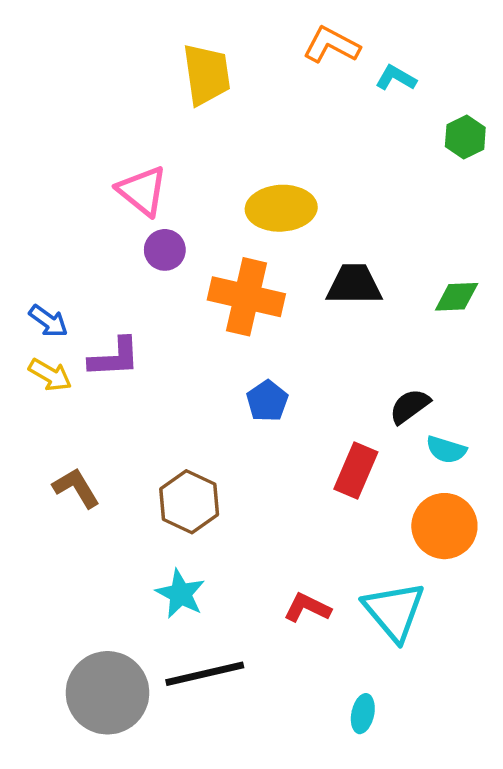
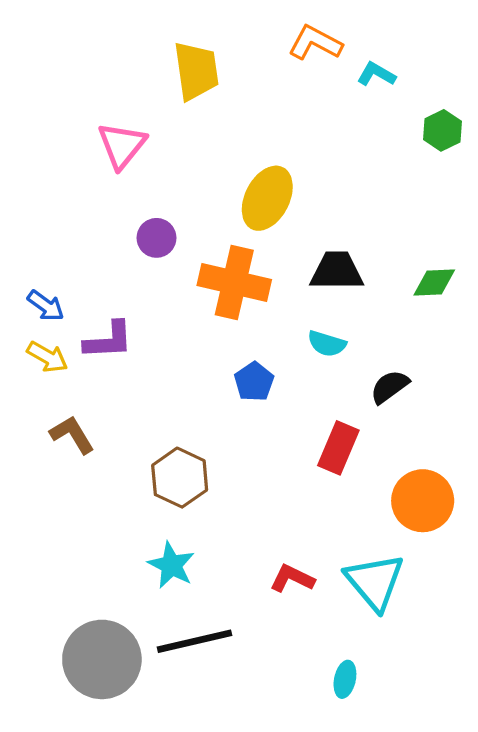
pink triangle: (142, 191) -> (122, 145), moved, turned 30
yellow ellipse: (281, 208) -> (267, 198), turned -60
cyan semicircle: (446, 450) -> (327, 344), moved
brown L-shape: (76, 488) -> (72, 435), moved

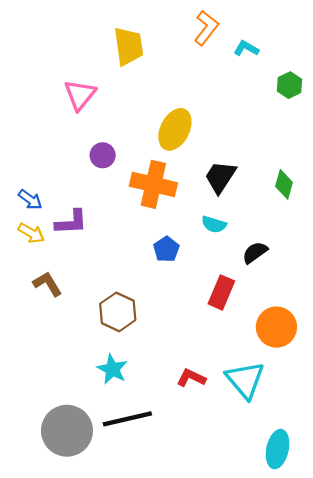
orange L-shape: (315, 43) -> (206, 28), turned 100
black trapezoid: (337, 271) -> (220, 177), turned -57
green diamond: (434, 283) -> (284, 184), turned -72
cyan ellipse: (345, 679) -> (278, 449), moved, size x1.6

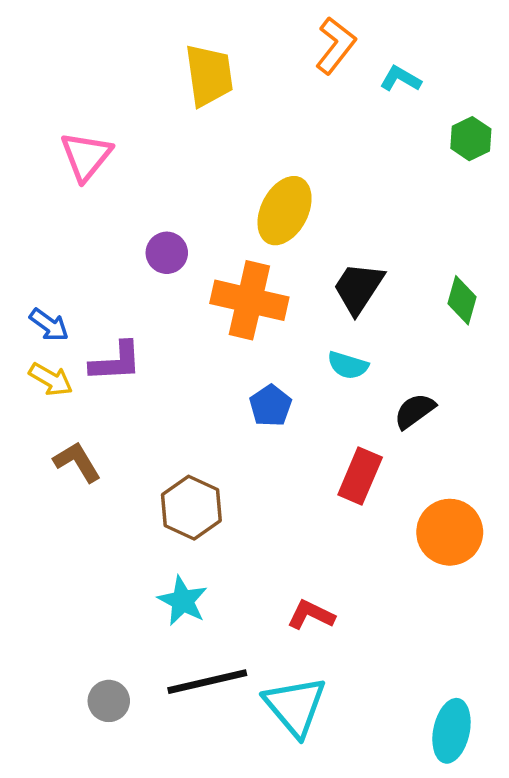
pink triangle: (80, 95) -> (86, 156), moved
cyan triangle: (245, 380) -> (295, 706), moved
gray circle: (67, 431) -> (109, 701), size x0.5

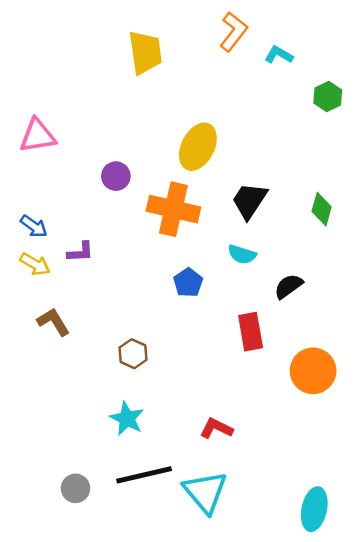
pink triangle: (86, 156) -> (38, 136), moved, turned 42
purple L-shape: (116, 362) -> (80, 252), size x0.7
red rectangle: (360, 476) -> (251, 332), turned -33
brown hexagon: (191, 508) -> (133, 354), size x0.7

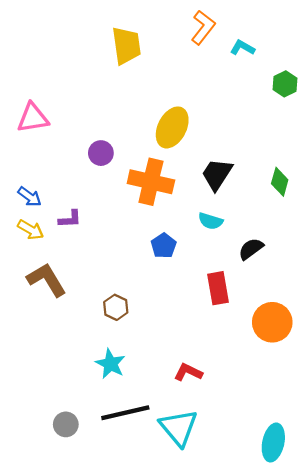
brown L-shape: (53, 322) -> (47, 280), size x1.4

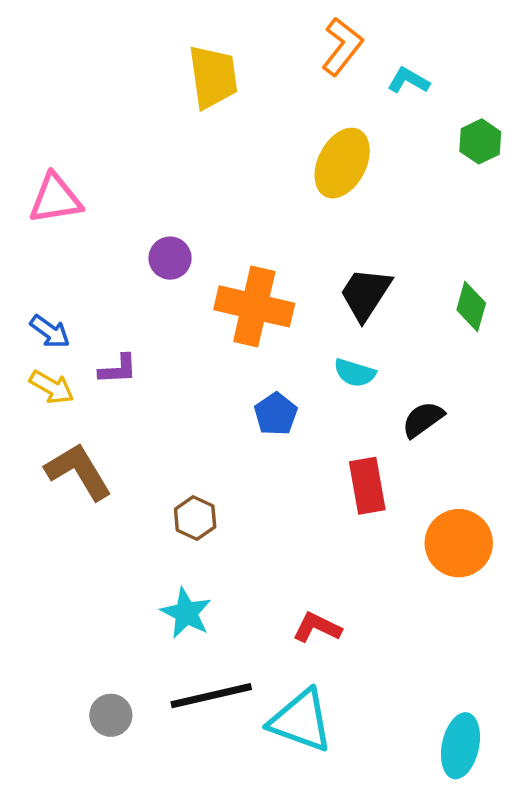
yellow ellipse: (172, 127) -> (342, 163), moved
cyan triangle: (179, 428) -> (301, 721), turned -30

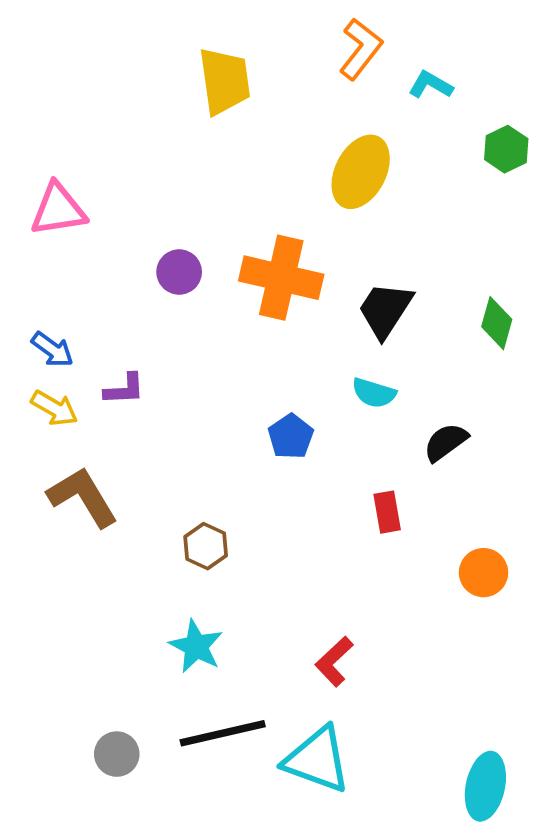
orange cross: (254, 306) -> (281, 278), moved
red rectangle: (367, 486) -> (387, 512), size x0.7
orange circle: (459, 543) -> (484, 573), size x0.7
red L-shape: (317, 627) -> (334, 661), turned -69

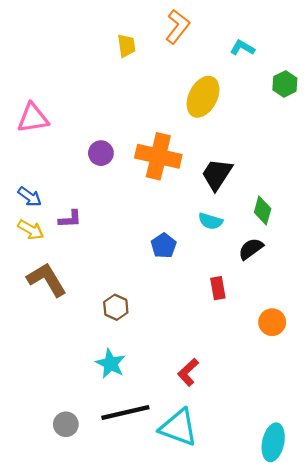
orange L-shape: (361, 49) -> (177, 27), moved
yellow trapezoid: (225, 81) -> (126, 46), size x0.6
green diamond: (497, 323) -> (263, 211), moved

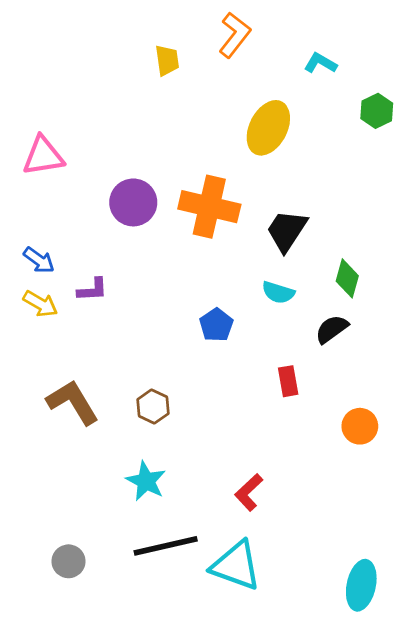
purple circle: (101, 153) -> (133, 202), size x1.4
brown L-shape: (47, 280) -> (73, 402), moved
gray circle: (66, 424) -> (69, 561), moved

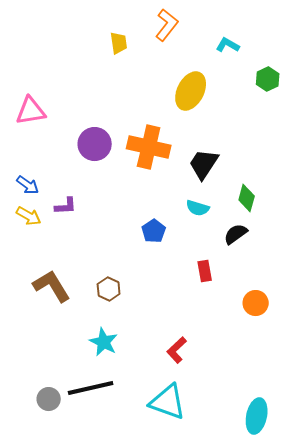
black line: (166, 546) -> (91, 388), moved

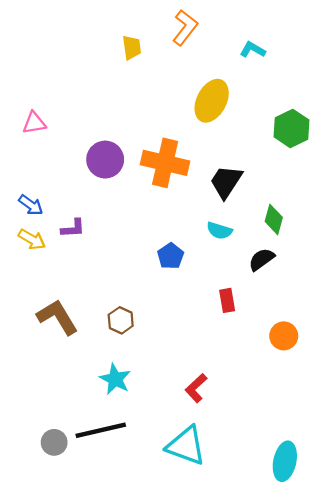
green hexagon: (268, 79) -> (291, 128), moved, size x1.4
pink triangle: (31, 111) -> (34, 123), size x0.7

